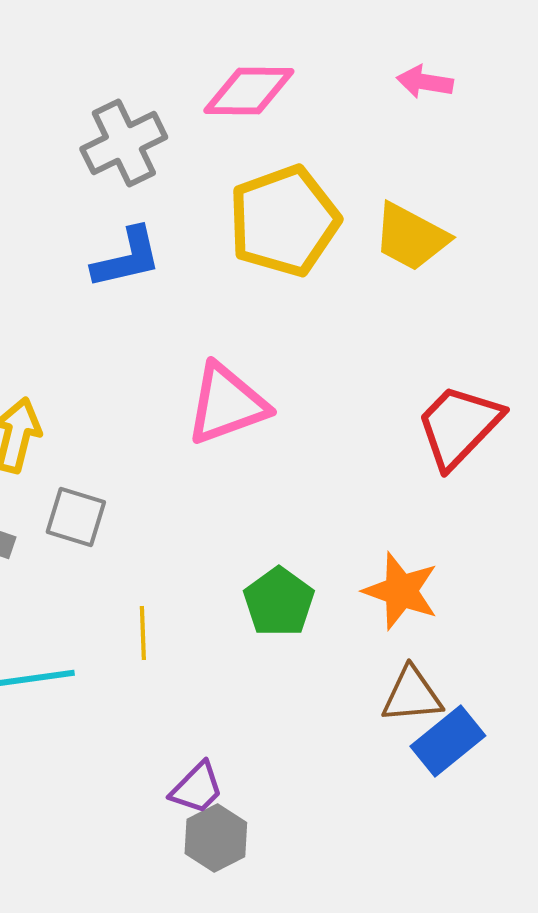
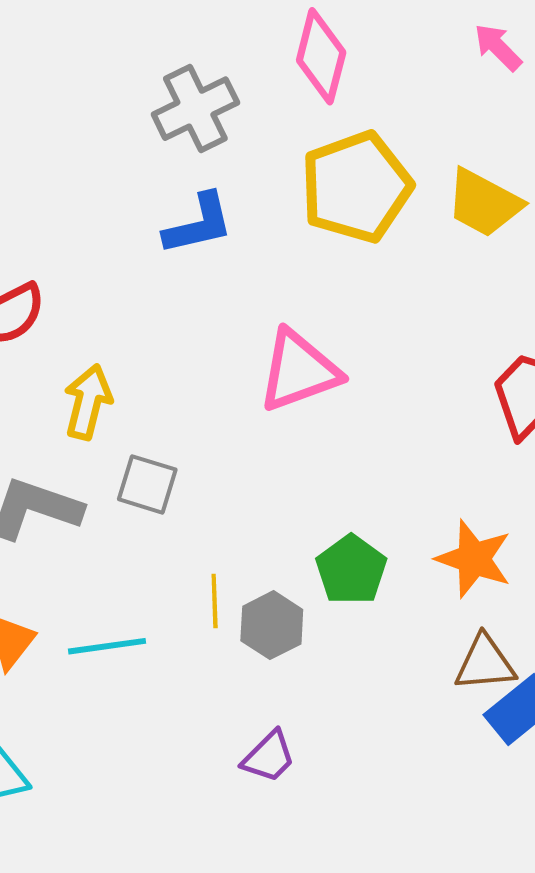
pink arrow: (425, 82) -> (498, 47), turned 36
pink diamond: (249, 91) -> (321, 56), turned -76
gray hexagon: (216, 838) -> (272, 625), moved

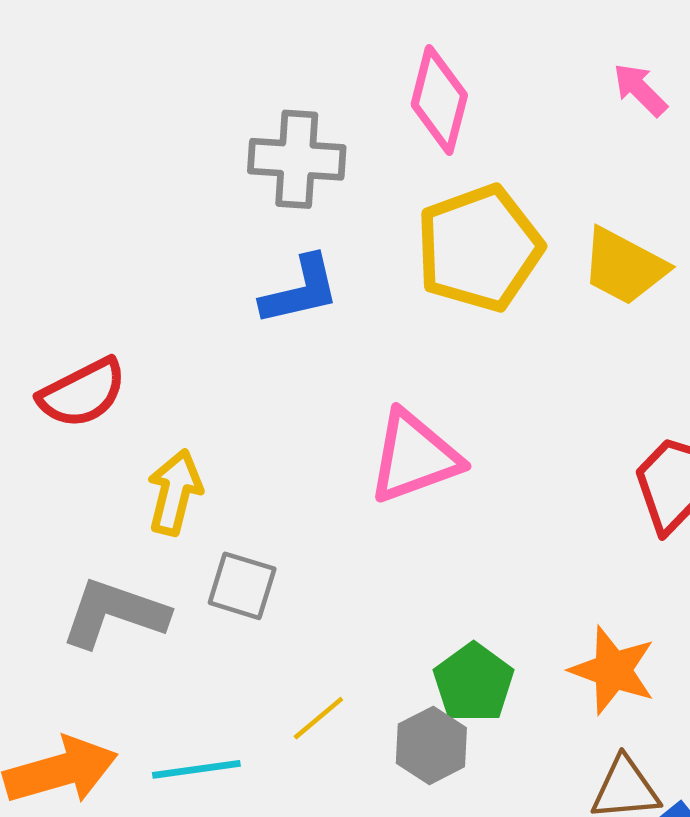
gray cross: (195, 109) -> (297, 159), turned 30
yellow line: (215, 601) -> (318, 718), turned 52
gray hexagon: (272, 625) -> (431, 745), moved

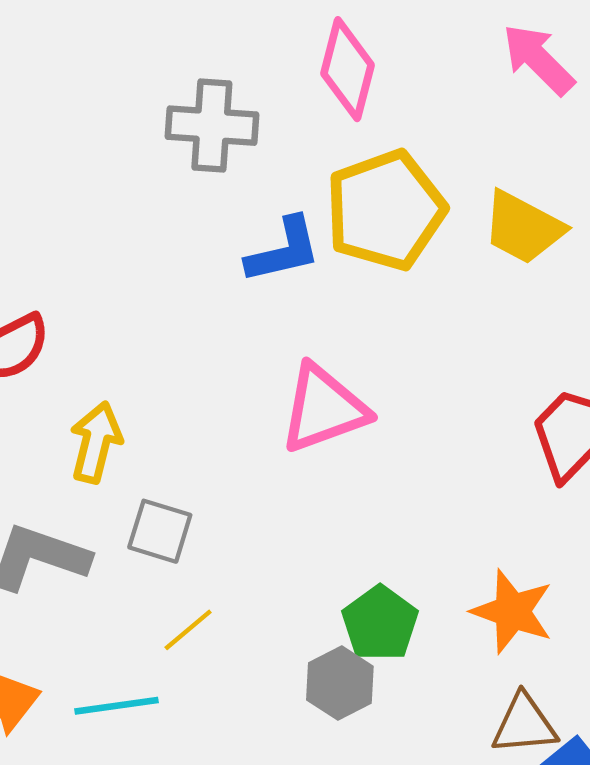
pink arrow: (640, 90) -> (538, 59), size x1.4
blue L-shape: (300, 290) -> (283, 250), moved
yellow line: (318, 718) -> (188, 630), moved

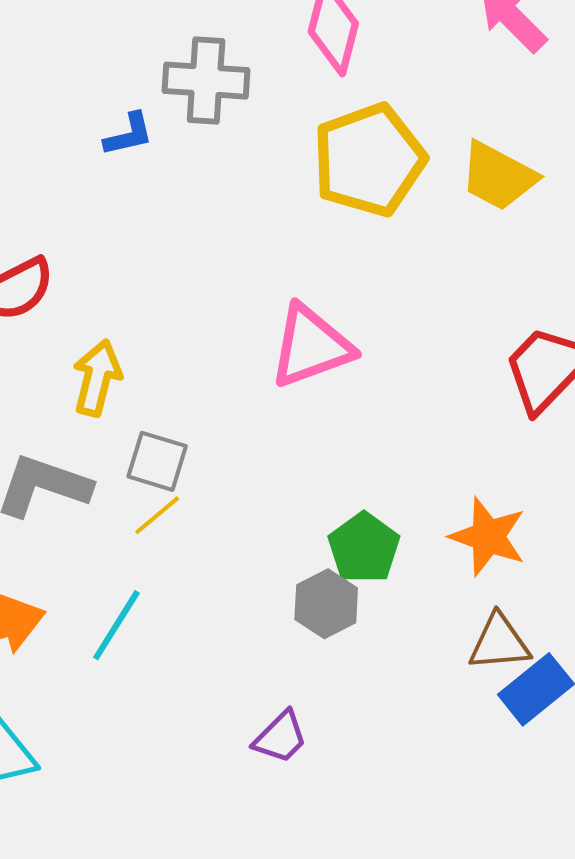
blue L-shape: (283, 250) -> (129, 134), moved, size x0.7
yellow line: (188, 630) -> (157, 515), moved
cyan line: (116, 706) -> (116, 625), turned -50

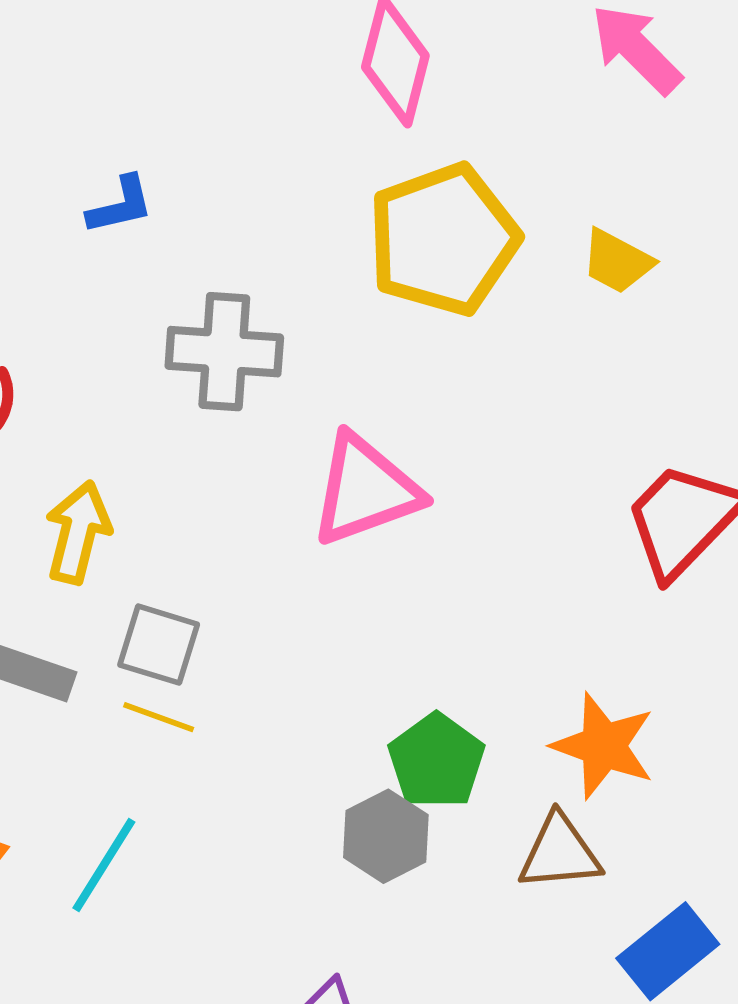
gray cross: (206, 81) -> (224, 352), moved
yellow trapezoid: (498, 176) -> (617, 261), size x0.7
yellow line: (157, 515) -> (159, 717), turned 60
brown triangle: (499, 643) -> (560, 853), moved

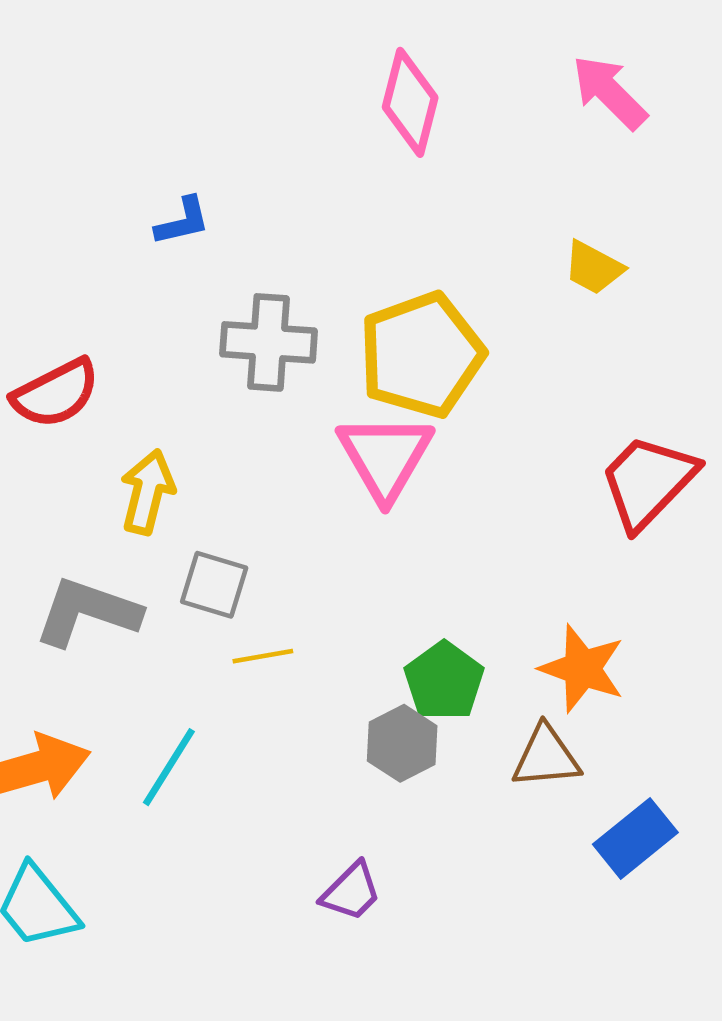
yellow pentagon: (443, 239) -> (421, 355), moved
pink triangle: (365, 490) -> (385, 457), turned -40
yellow line: (159, 717) -> (263, 656), moved, turned -30

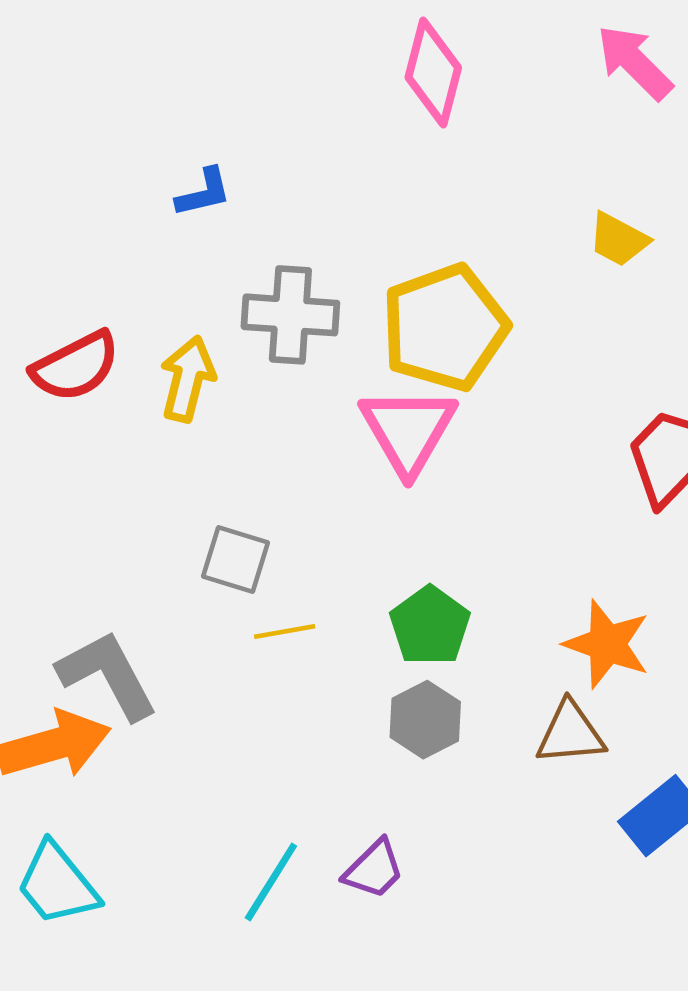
yellow arrow: (147, 492) -> (188, 379), moved
gray L-shape: (87, 612) -> (108, 675), moved, turned 43
green pentagon: (444, 681) -> (430, 626), moved
cyan line: (169, 767) -> (271, 882), moved

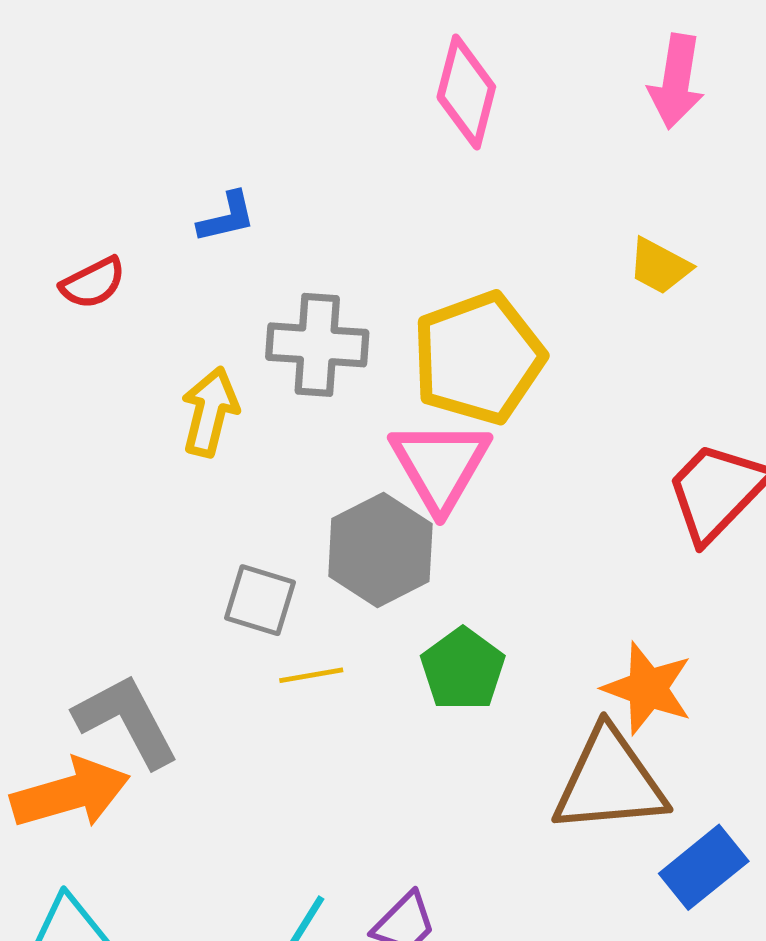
pink arrow: (634, 62) -> (676, 81), turned -126
red semicircle: (75, 366) -> (93, 283), moved, size x0.7
gray hexagon: (425, 720) -> (380, 550), moved, size x1.4
brown triangle: (570, 733) -> (609, 781), size x1.6

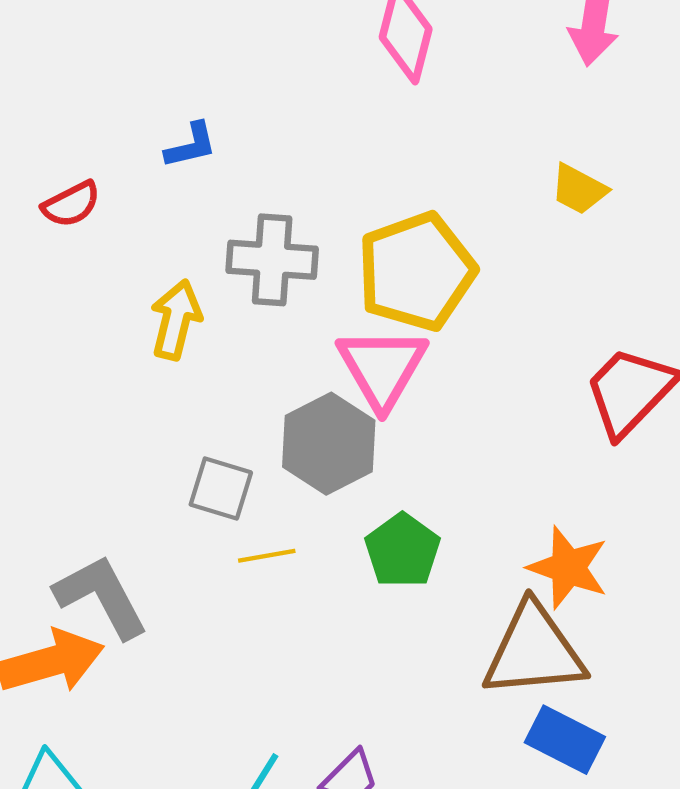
blue rectangle: (704, 867) -> (565, 740), moved, turned 66

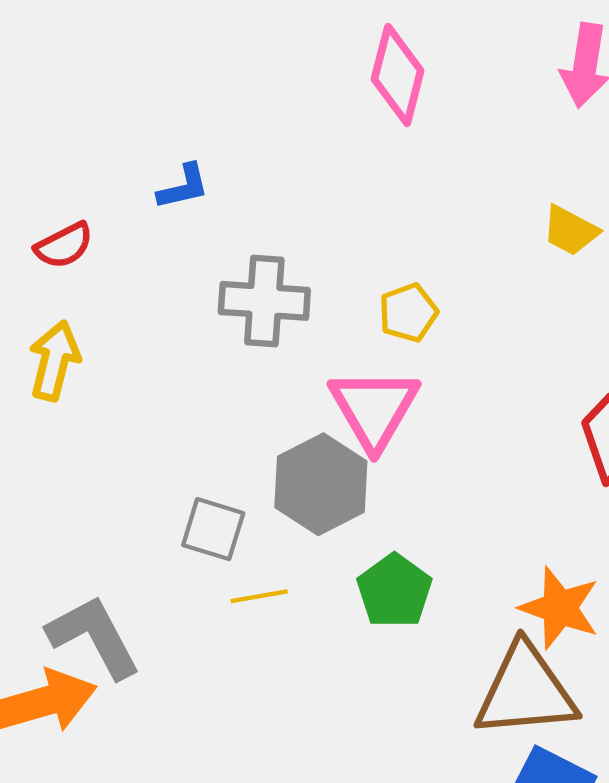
yellow pentagon: (416, 272) -> (408, 313), size x0.5
yellow arrow: (176, 320) -> (54, 361), moved

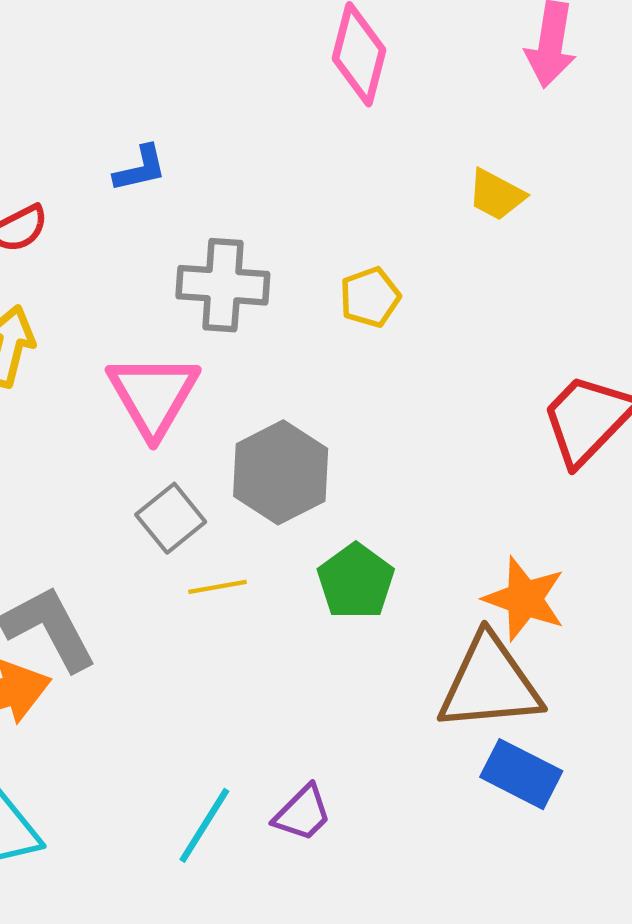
yellow trapezoid: (570, 231) -> (496, 195), moved
pink triangle: (374, 409) -> (153, 395), moved
gray square: (213, 529) -> (171, 518), turned 34

